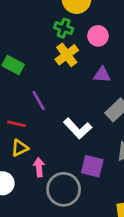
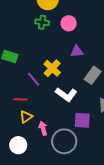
yellow cross: (67, 55) -> (52, 68), moved

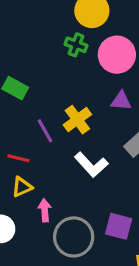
pink circle: (69, 23) -> (117, 55), size x1.5
purple square: (82, 120) -> (119, 226), moved

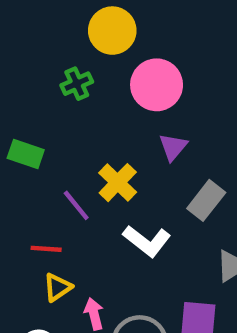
green cross: (76, 45) -> (77, 84), moved, turned -35
purple triangle: (121, 101) -> (173, 147), turned -45

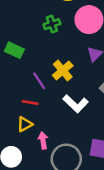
green cross: (77, 84) -> (52, 24), moved
red line: (46, 249) -> (30, 102), moved

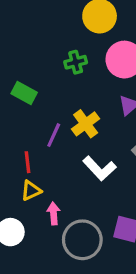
purple line: (39, 81) -> (54, 135), turned 54
red line: (30, 102) -> (27, 162), moved, turned 70

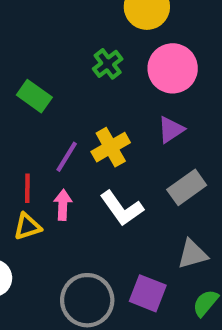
green cross: (76, 62) -> (108, 64), turned -30
pink arrow: (54, 213) -> (63, 205), moved

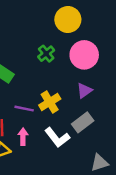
purple line: (67, 157) -> (24, 109), turned 72
gray rectangle: (187, 187) -> (83, 122), moved

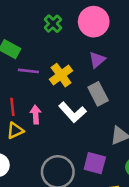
purple line: (24, 109) -> (28, 71), moved
gray rectangle: (83, 122) -> (98, 94), turned -75

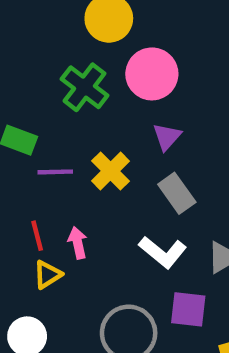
green cross: (53, 24) -> (85, 87), size x1.5
white L-shape: (72, 112) -> (163, 252), moved

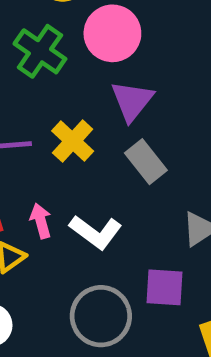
purple triangle: (167, 137) -> (132, 101), size x1.4
white L-shape: (163, 252) -> (96, 232), moved

